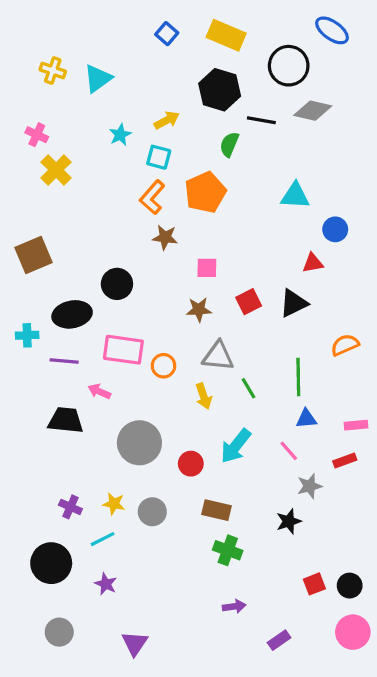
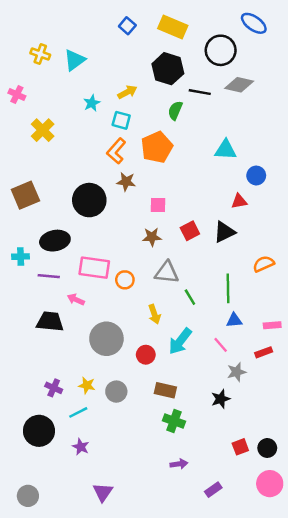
pink cross: (37, 135) -> (17, 95), moved
black circle: (117, 284) -> (89, 200), moved, size x1.4
yellow arrow: (204, 396) -> (154, 314), moved
gray circle: (59, 632) -> (28, 496), moved

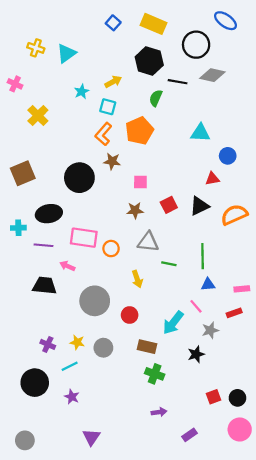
orange semicircle: (264, 264) -> (234, 215), moved, size x1.4
green line: (190, 297) -> (169, 264), turned -48
cyan arrow: (180, 341) -> (173, 323), moved

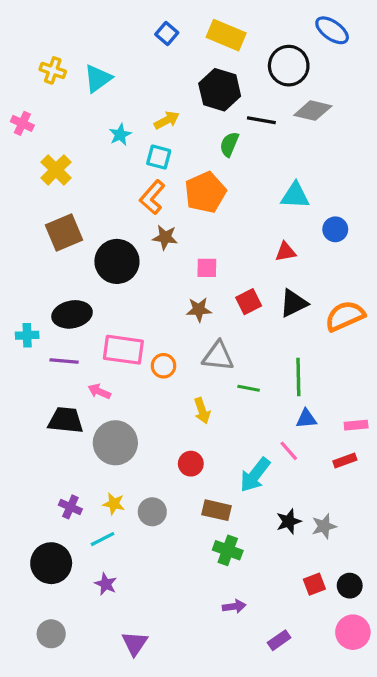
brown square: (23, 173) -> (64, 233), moved
red triangle: (212, 179) -> (285, 252), moved
gray circle: (95, 301) -> (115, 443), moved
gray star: (210, 330) -> (324, 526), moved
gray circle: (25, 440) -> (51, 634), moved

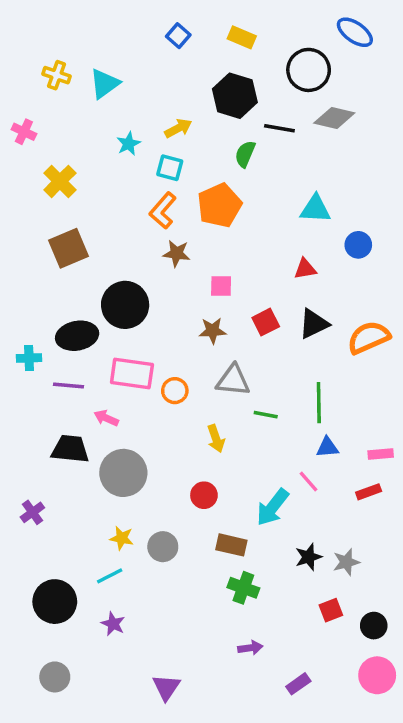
yellow rectangle: (226, 35) -> (242, 37), size x0.7
black circle: (117, 261) -> (125, 305), moved
purple cross: (70, 507) -> (32, 512), moved, turned 30
red square: (314, 584) -> (331, 610), moved
purple triangle: (135, 643) -> (166, 687), moved

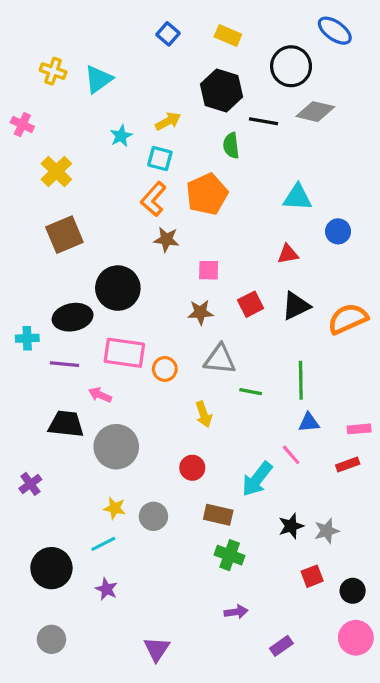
green semicircle: (245, 154) -> (231, 146), turned -30

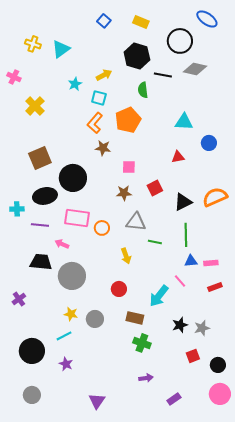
brown square: (64, 235) -> (40, 158), moved
black triangle: (296, 306) -> (183, 202), moved
pink rectangle: (359, 429) -> (211, 263), moved

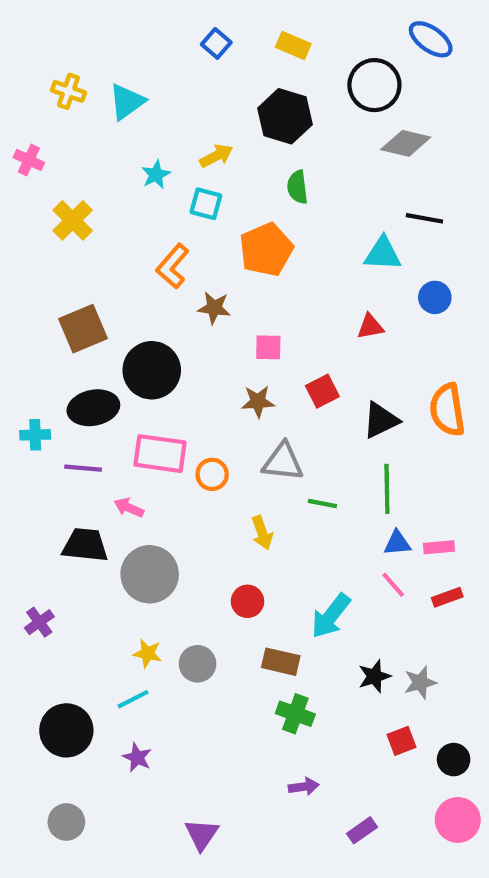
black line: (163, 75) -> (424, 218), moved
orange L-shape: (95, 123) -> (173, 266), moved
orange semicircle: (215, 197) -> (447, 410), turned -75
pink line: (180, 281) -> (393, 585), moved

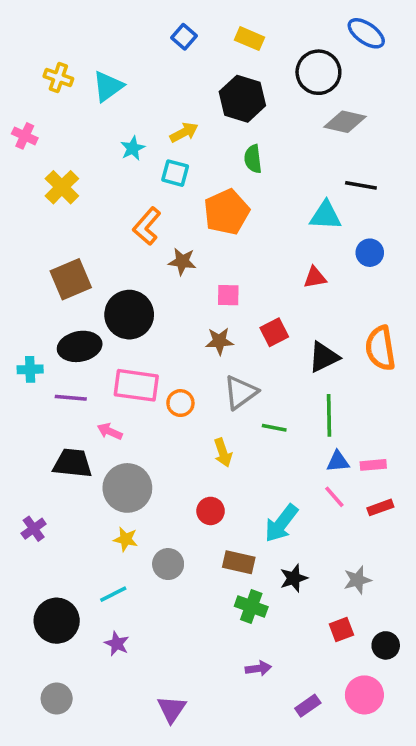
gray triangle: (283, 462) -> (241, 392), turned -42
yellow star: (148, 653) -> (126, 539), moved
black star: (374, 676) -> (294, 578), moved
pink circle: (458, 820) -> (364, 695), moved

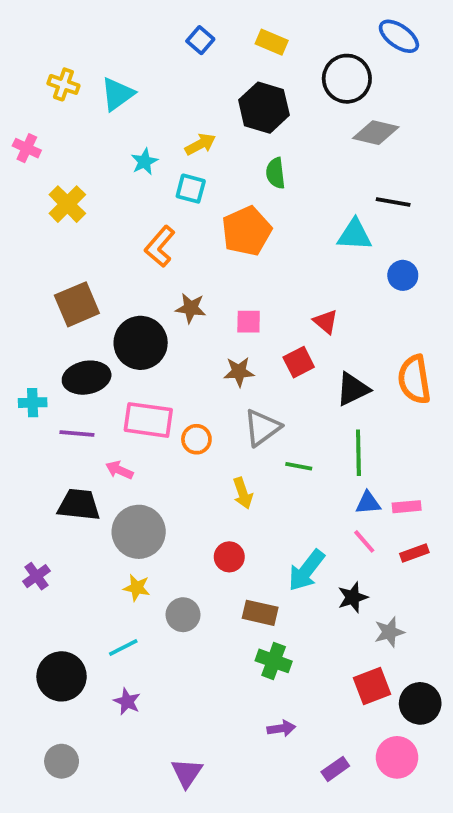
brown star: (182, 262) -> (191, 308), moved
red triangle: (315, 277) -> (326, 322), moved, turned 50
black star: (294, 578) -> (353, 597), moved
red square: (341, 629) -> (372, 686), size x1.4
black circle: (386, 645) -> (420, 703), size x1.4

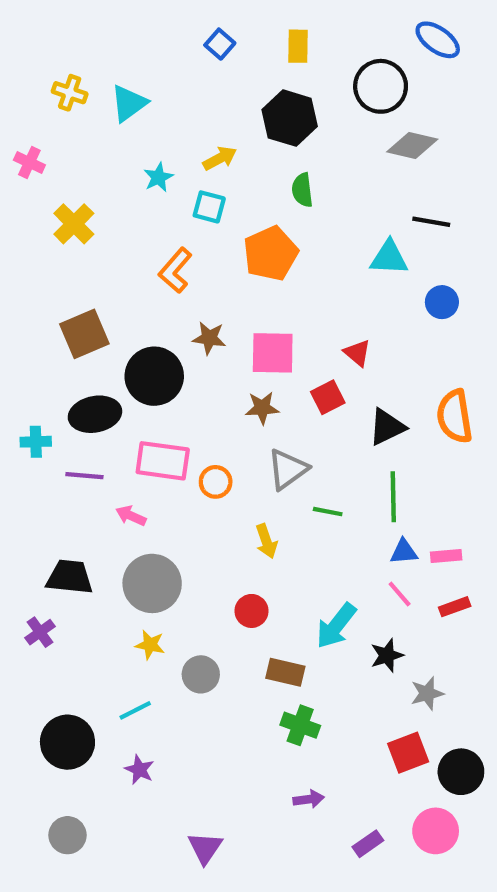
yellow rectangle: (272, 42) -> (298, 46), turned 68
pink square: (249, 322) -> (273, 353), size x1.6
black trapezoid: (79, 505) -> (70, 577), moved

